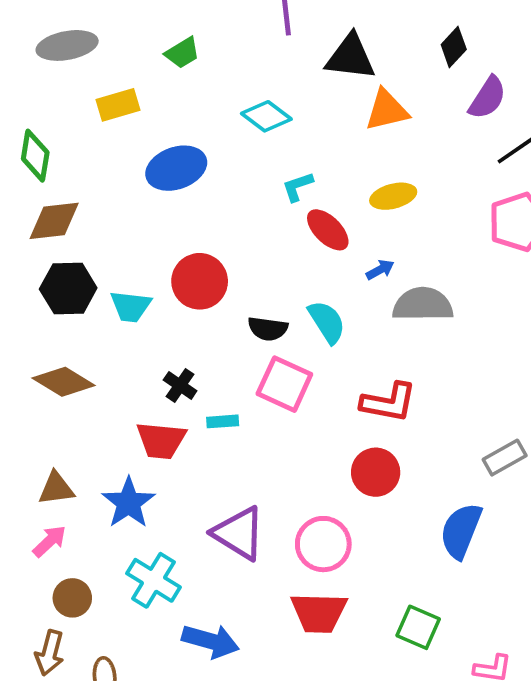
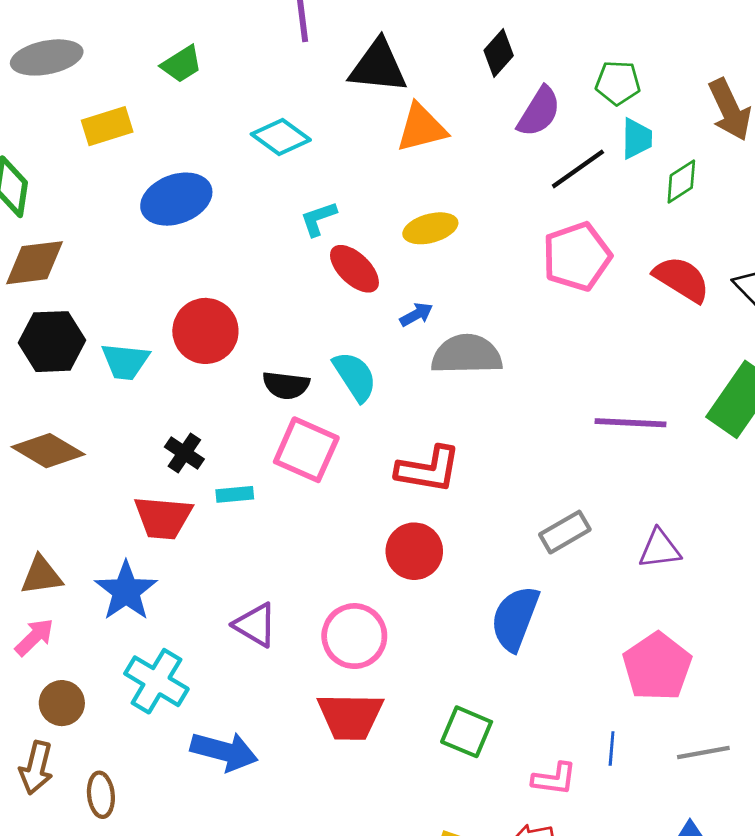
purple triangle: (239, 533) -> (255, 625), size x0.7

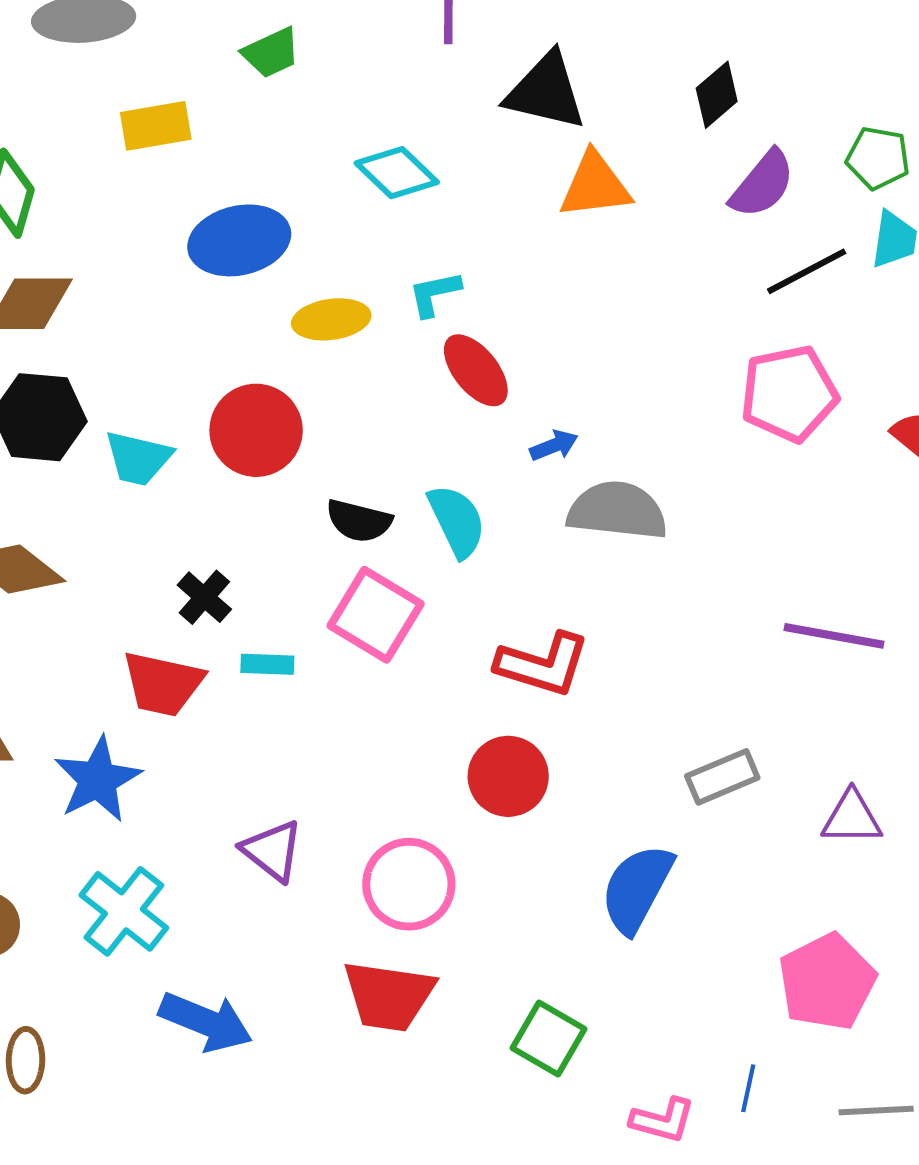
yellow ellipse: (430, 228) -> (331, 319), moved

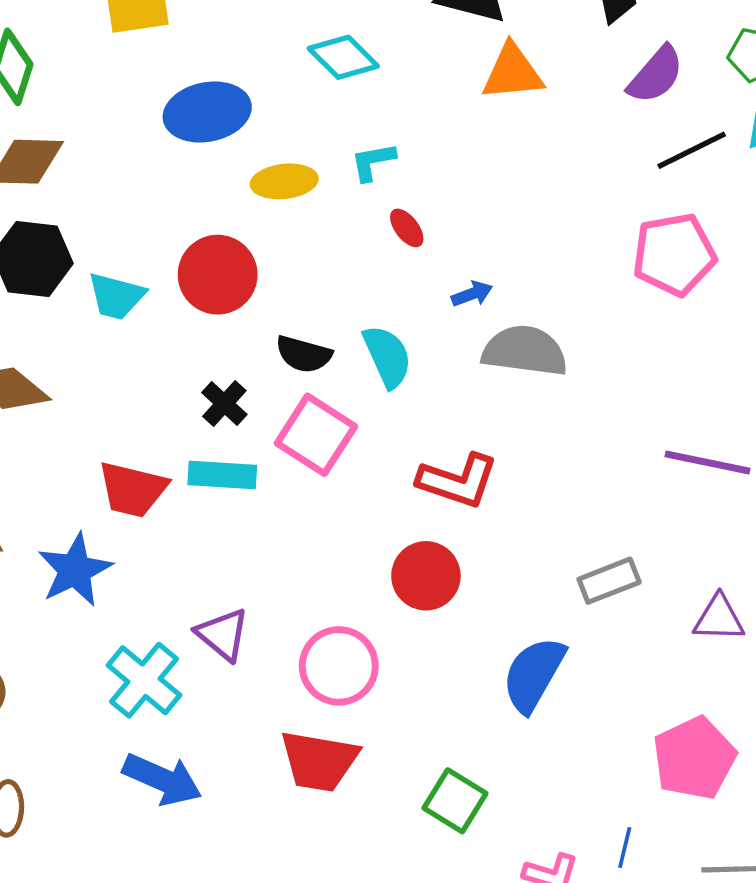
red ellipse: (476, 370) -> (407, 228), size x0.6
black cross: (204, 597) -> (224, 403), moved
cyan rectangle: (267, 664) -> (222, 475), size x1.5
cyan cross: (124, 911) -> (144, 680), moved

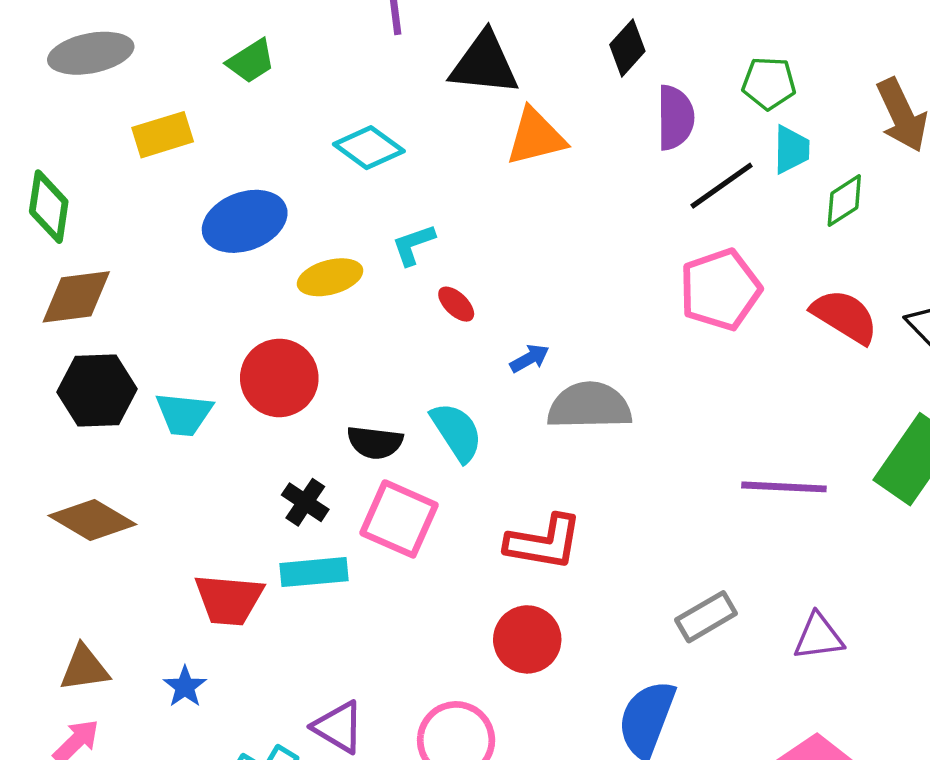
purple semicircle: (656, 75) -> (675, 118), turned -32
blue star: (75, 570) -> (185, 687), size x0.6

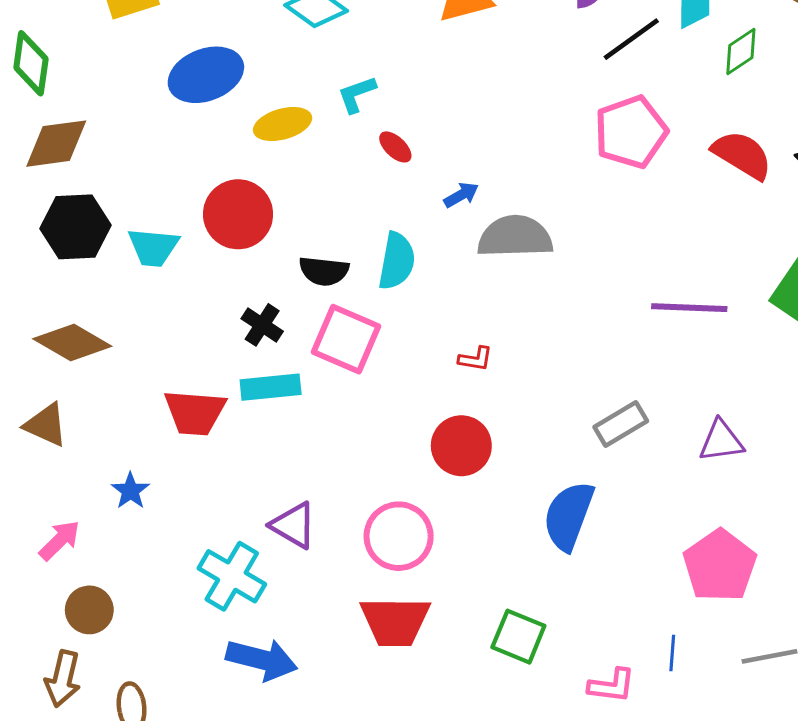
cyan semicircle: (457, 432) -> (397, 261), turned 44
red L-shape: (544, 542) -> (475, 359), size x0.5
brown triangle: (84, 668) -> (46, 425), moved, turned 33
blue star: (185, 687) -> (130, 491), moved

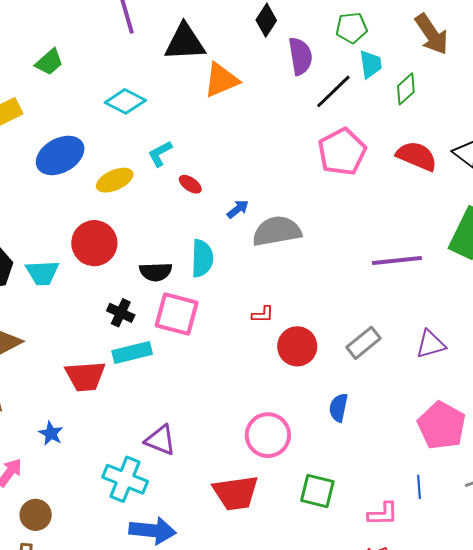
red circle: (461, 446) -> (297, 346), moved
blue semicircle: (569, 516) -> (338, 408), size x0.6
pink circle: (399, 536) -> (268, 435), moved

